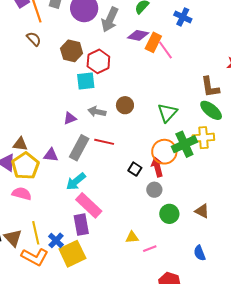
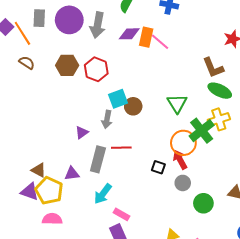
cyan square: (86, 81) -> (118, 99), moved
gray arrow: (97, 112) -> (107, 119), turned -78
brown triangle: (20, 144) -> (39, 170), turned 35
pink rectangle: (89, 205) -> (121, 214), size x0.6

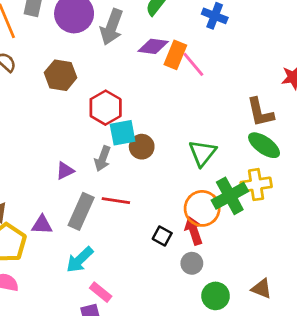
red hexagon: (96, 69) -> (106, 108), moved

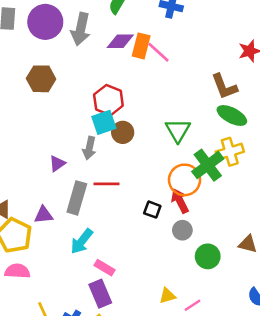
red hexagon: (106, 108) -> (108, 100), moved

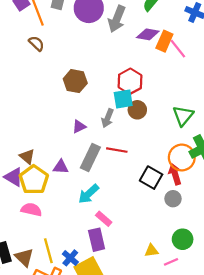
brown hexagon: (41, 79) -> (75, 81), moved
black square: (152, 210) -> (151, 178), size x1.5
green circle: (208, 256) -> (183, 239), moved

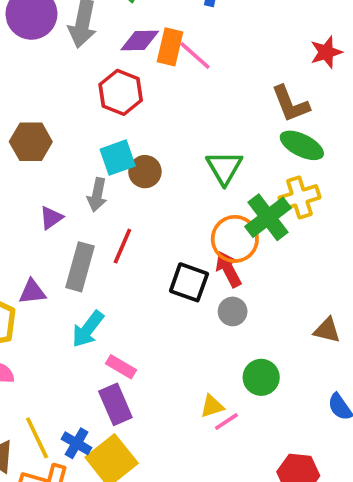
red hexagon: (130, 81) -> (121, 92), moved
red line: (117, 150) -> (122, 246), turned -66
pink line: (171, 262) -> (226, 421), moved

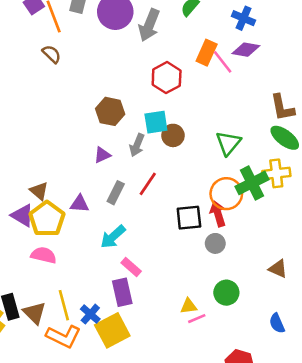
purple diamond: (140, 40) -> (246, 50), moved
brown hexagon: (31, 142) -> (110, 111), moved
gray rectangle: (80, 267) -> (116, 193), size x0.7
black square: (189, 282) -> (189, 218), turned -36

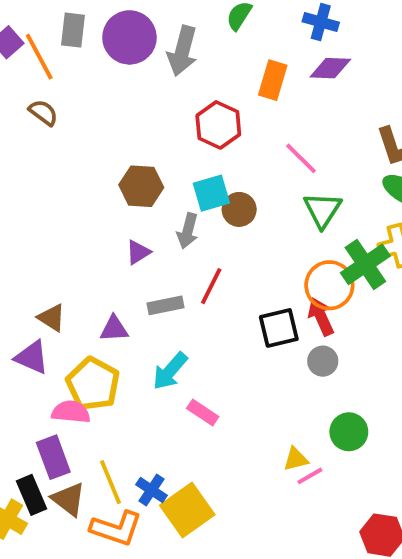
pink line: (223, 62) -> (301, 158), moved
gray rectangle: (116, 193) -> (165, 305), turned 60
yellow pentagon: (47, 219) -> (93, 384), moved
purple rectangle: (122, 292) -> (53, 457), moved

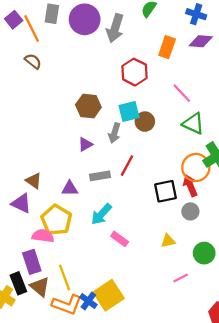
green triangle: (322, 210) -> (193, 124), turned -40
yellow triangle: (296, 459) -> (168, 241), moved
blue cross: (152, 490) -> (88, 301), moved

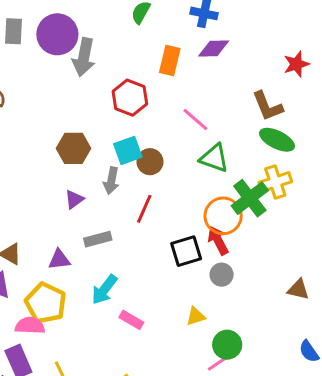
gray arrow: (115, 28) -> (84, 57), moved
red line: (127, 166) -> (144, 209), moved
green circle: (204, 253) -> (227, 345), moved

